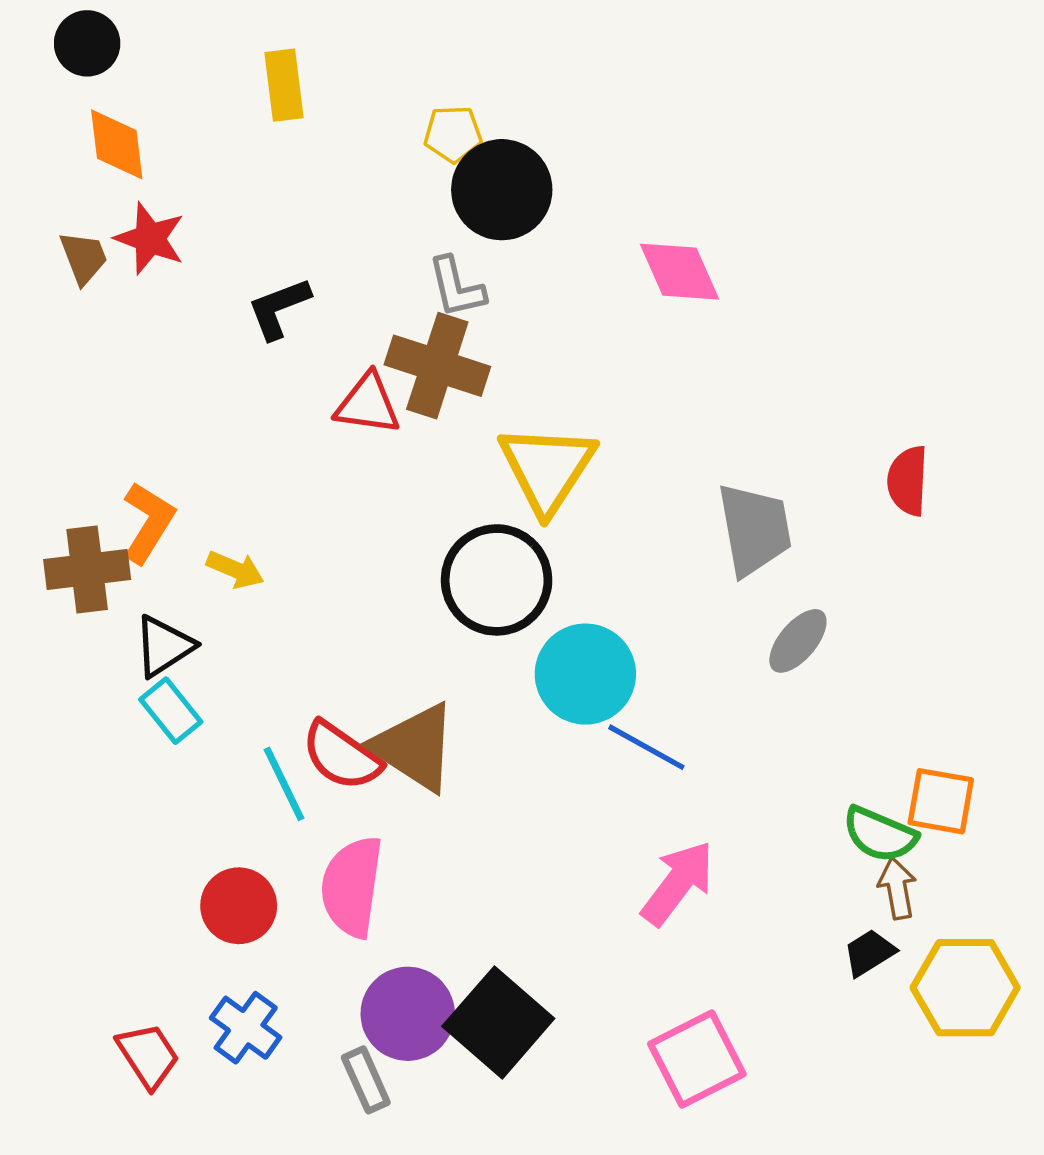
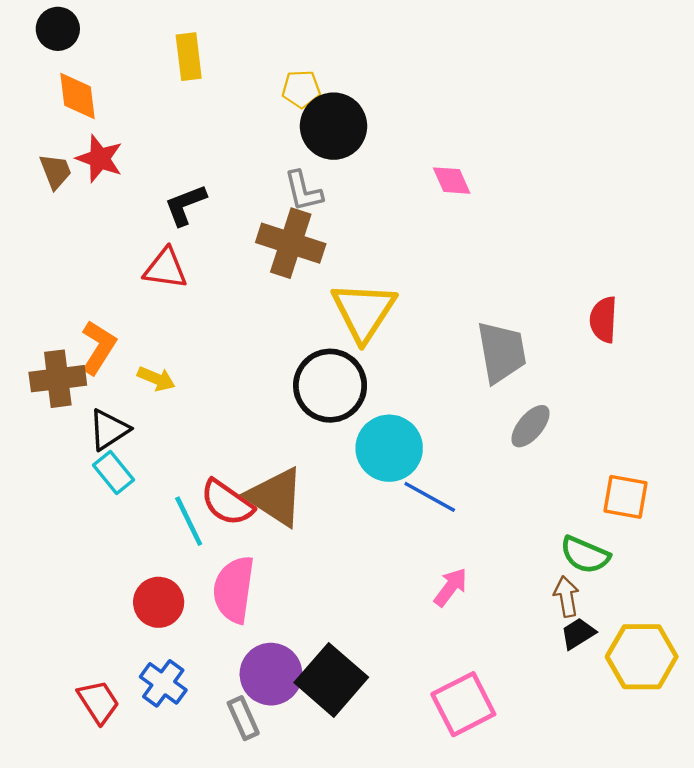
pink diamond: (679, 272) -> (452, 181), size x0.7
red triangle: (368, 404) -> (166, 269), moved
orange square: (941, 801) -> (625, 497), moved
pink arrow: (678, 883) -> (451, 587), size x0.7
brown arrow: (897, 888) -> (566, 596), moved

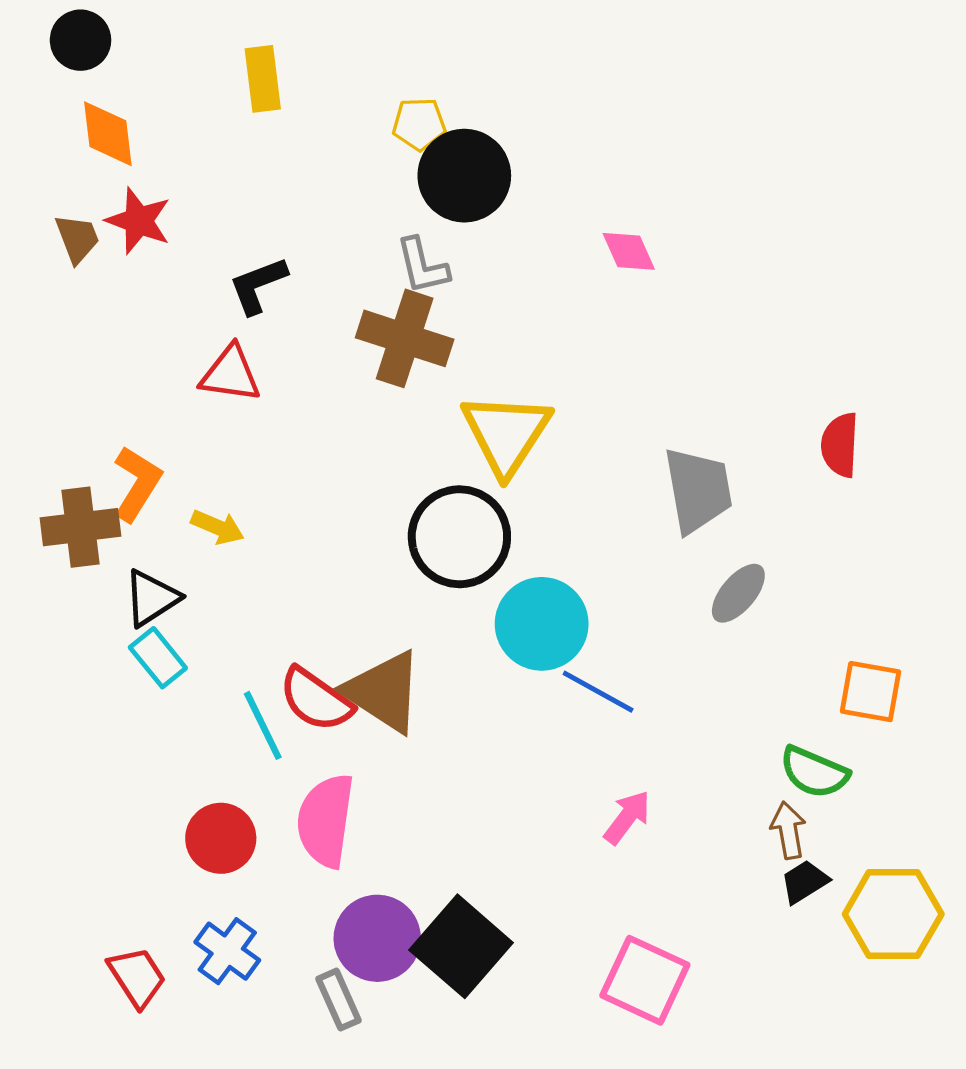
pink square: (463, 704) -> (645, 980), turned -38

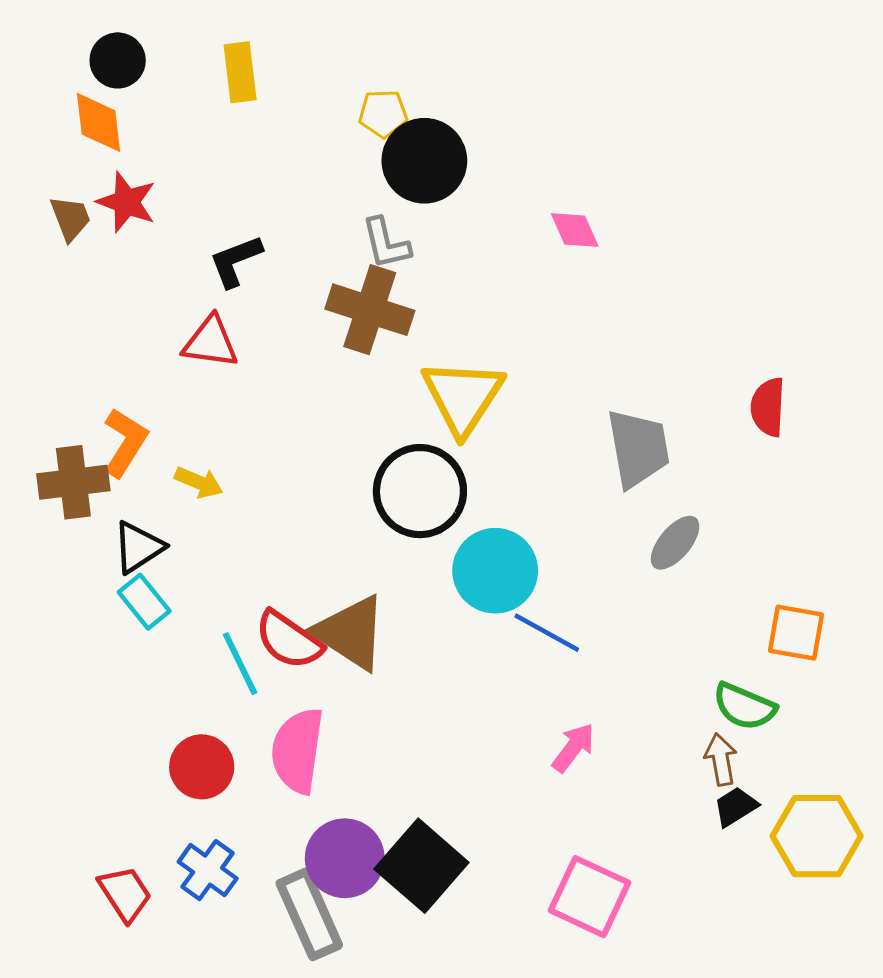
black circle: (81, 40) -> (118, 60), moved
gray rectangle: (338, 1000) -> (309, 914), size x1.6

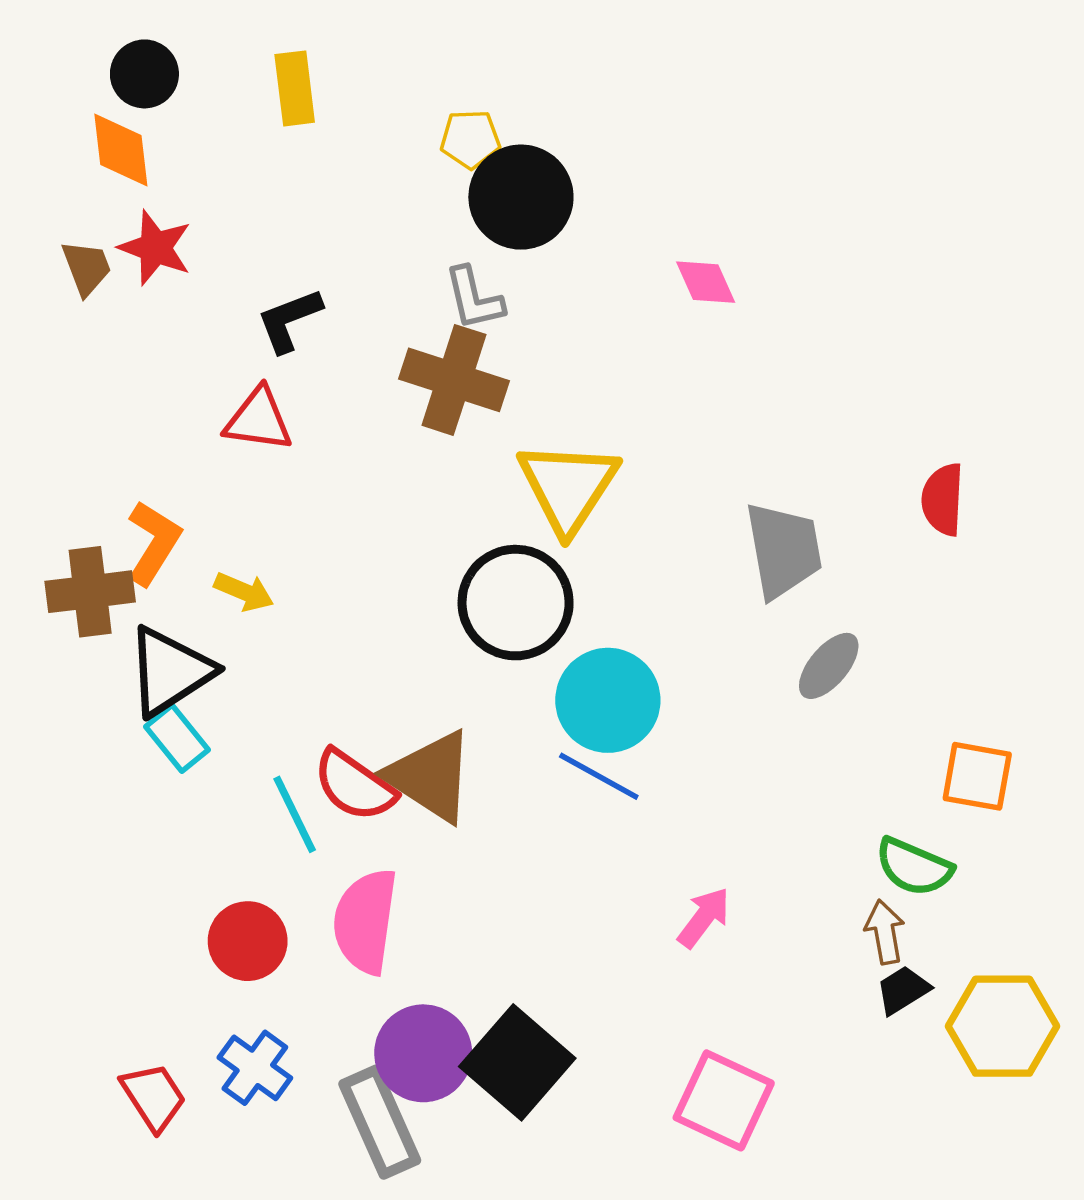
black triangle: (138, 547) -> (170, 671), size x1.4
blue line: (547, 633) -> (599, 776), moved

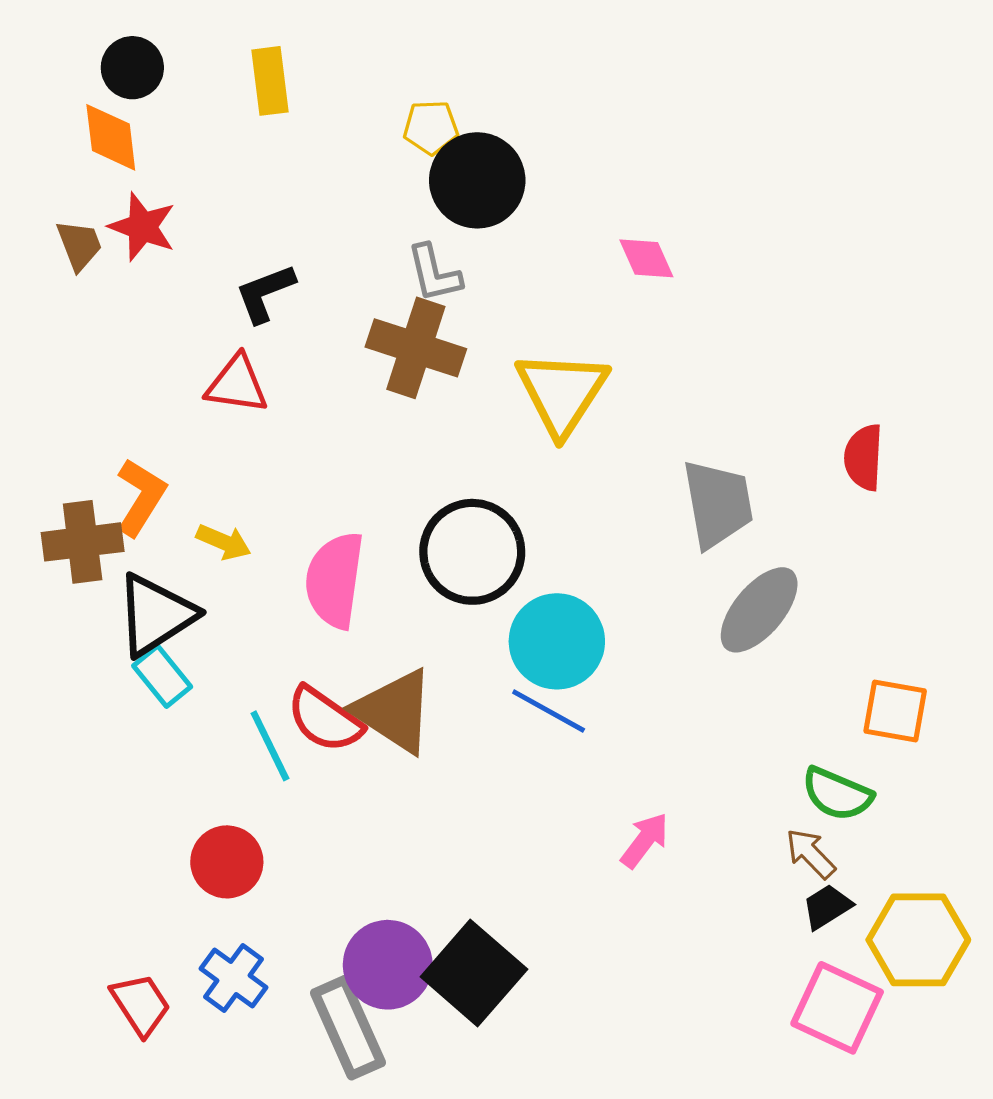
yellow triangle: (568, 487) -> (562, 393), moved
gray ellipse: (829, 666) -> (759, 610), size x1.4
pink semicircle: (365, 921) -> (335, 580), moved
brown arrow: (885, 932) -> (811, 854), turned -34
pink square: (724, 1100) -> (837, 1008), moved

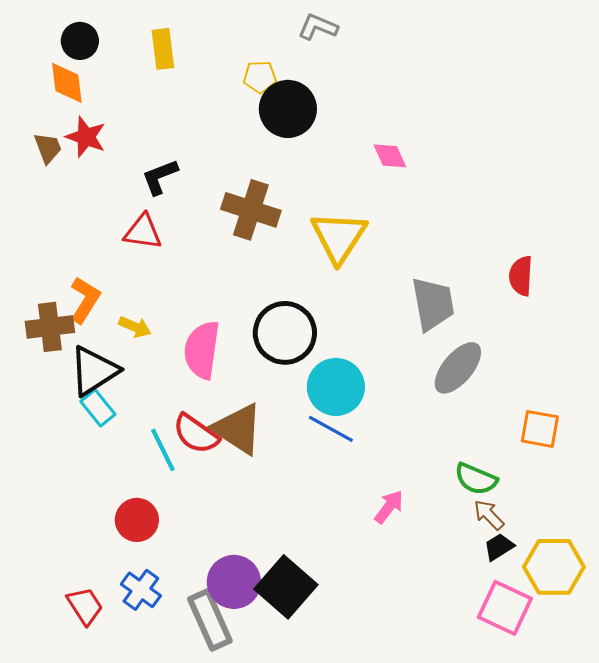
gray L-shape: (434, 273) -> (318, 27), moved, turned 126
green semicircle: (837, 794) -> (476, 479), moved

